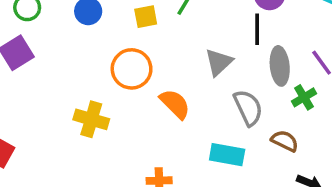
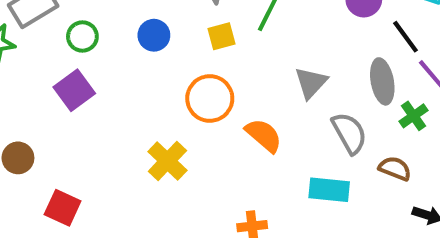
black line: (257, 29) -> (406, 37), moved, turned -32
yellow cross: (91, 119) -> (167, 161), turned 32

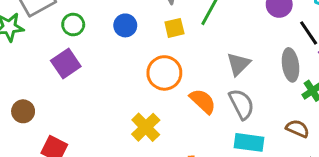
gray semicircle: (349, 133) -> (242, 104), moved
yellow cross: (167, 161) -> (146, 127), moved

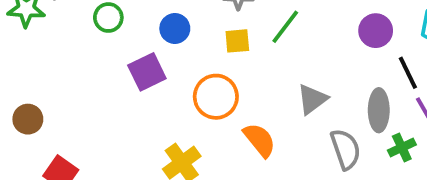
purple square: (66, 64) -> (147, 72), moved
gray semicircle: (242, 104) -> (346, 149), moved

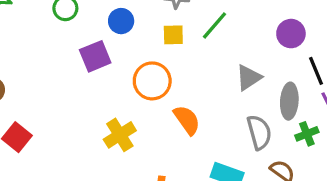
gray triangle: (312, 99) -> (249, 78), moved

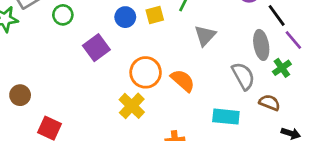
blue circle: (121, 21) -> (125, 17), moved
gray triangle: (249, 78) -> (205, 36), moved
orange circle: (152, 81) -> (146, 72), moved

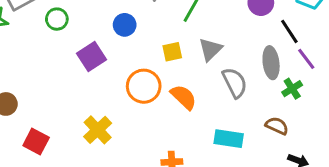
yellow square: (155, 15) -> (172, 52), moved
gray semicircle: (243, 76) -> (235, 83), moved
yellow cross: (132, 106) -> (98, 130), moved

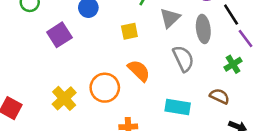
gray triangle: (210, 49) -> (170, 18), moved
gray ellipse: (271, 63) -> (203, 29), moved
orange circle: (144, 86) -> (105, 88), moved

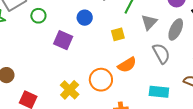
gray ellipse: (203, 29) -> (176, 29), turned 35
purple square: (59, 35) -> (63, 40), turned -30
orange semicircle: (139, 71) -> (127, 65), turned 108

